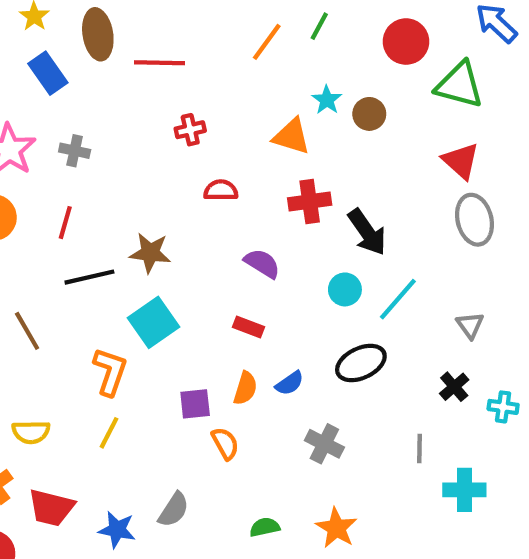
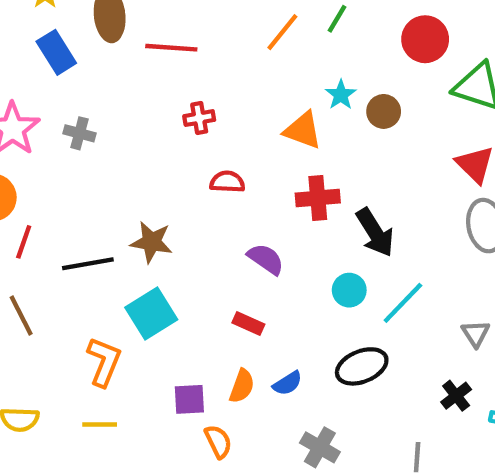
red line: (65, 223) -> (24, 242), moved
yellow line: (109, 433) -> (100, 424), turned 60

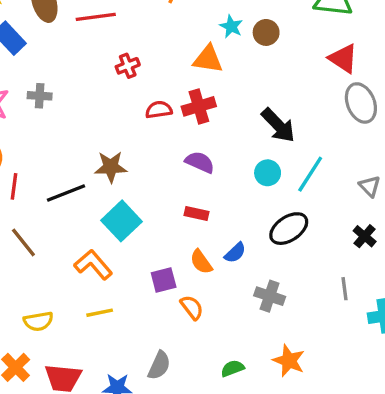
red cross: (318, 198) -> (199, 106), moved
orange L-shape: (104, 362) -> (93, 265), turned -51
orange semicircle: (242, 386) -> (201, 262), turned 136

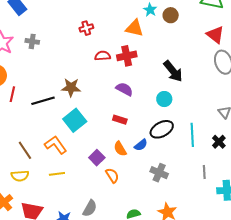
cyan line: (310, 174) -> (192, 135), moved, turned -40
black ellipse: (289, 229) -> (162, 129), moved
brown line: (23, 242) -> (25, 150), moved
purple square: (164, 280) -> (97, 158), turned -35

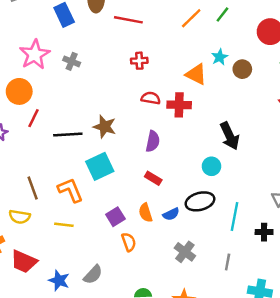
purple semicircle: (124, 89) -> (153, 141), moved, turned 60
black cross: (219, 142) -> (264, 232), turned 32
gray line: (204, 172) -> (228, 262), moved

